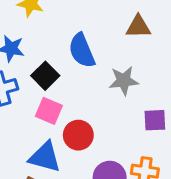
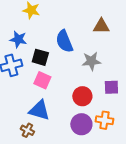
black square: (45, 76) -> (40, 57), turned -30
red circle: (78, 135) -> (82, 96), moved

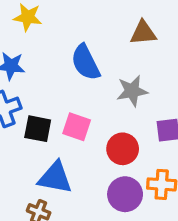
black square: (40, 57) -> (38, 129), moved
pink square: (42, 80) -> (77, 127), moved

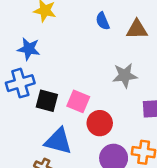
blue semicircle: (86, 62) -> (103, 21), moved, size x0.6
red circle: (123, 149) -> (100, 123), moved

